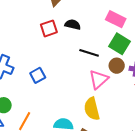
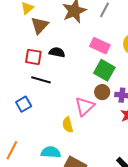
red square: (49, 28) -> (33, 57), turned 30
black line: (89, 53) -> (41, 80), moved
yellow semicircle: (92, 109) -> (68, 125), moved, size x0.7

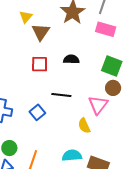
pink rectangle: (100, 46) -> (106, 29), moved
black semicircle: (57, 52) -> (71, 59), moved
black line: (41, 80) -> (61, 95), moved

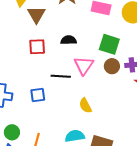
pink triangle: (98, 105) -> (84, 65), moved
blue square: (37, 112) -> (38, 95), turned 35

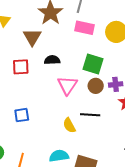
brown triangle: (36, 15) -> (32, 37), moved
black line: (61, 76) -> (90, 115), moved

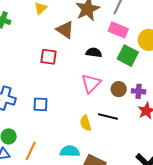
brown triangle: (32, 37) -> (65, 30), turned -36
black semicircle: (52, 60) -> (94, 53), moved
green square: (93, 64) -> (128, 56), moved

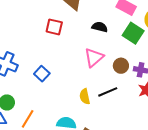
blue square: (41, 104) -> (42, 74), turned 35
black line: (108, 117) -> (108, 92), turned -42

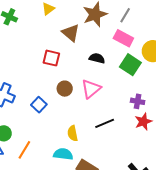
brown circle: (121, 66) -> (65, 89), moved
yellow semicircle: (85, 96) -> (73, 133), moved

